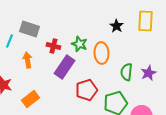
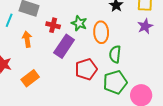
green semicircle: (126, 72) -> (115, 54), moved
purple star: (148, 73) -> (145, 26), moved

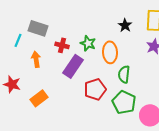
green pentagon: (115, 82) -> (124, 102), turned -30

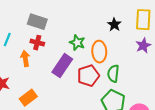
gray rectangle: (38, 28) -> (37, 22), moved
red cross: (62, 45) -> (37, 43), moved
red pentagon: (95, 89) -> (88, 76), moved

